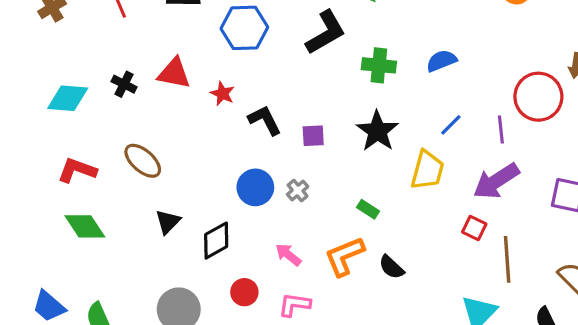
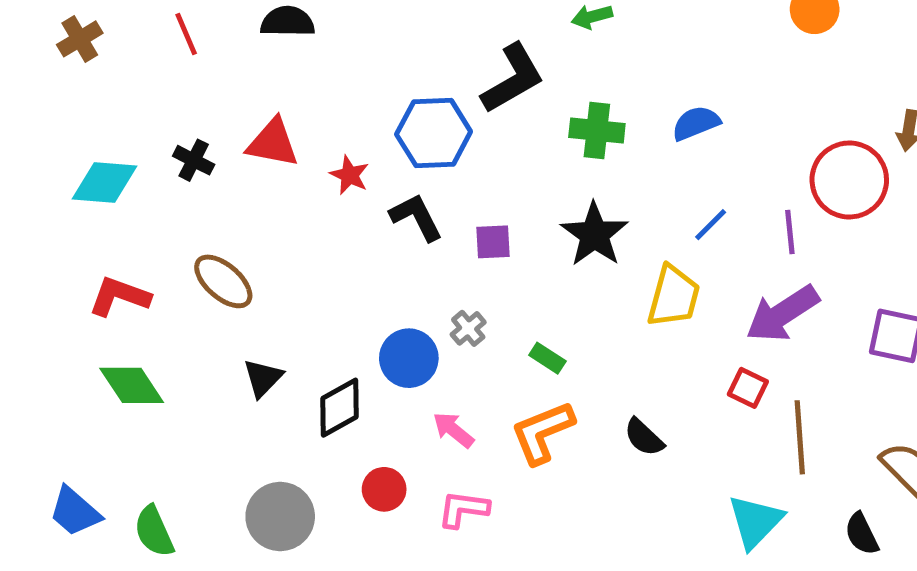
blue hexagon: (244, 28) -> (434, 133), moved
blue circle: (255, 187) -> (409, 358), moved
green rectangle: (368, 209) -> (547, 358), moved
black semicircle: (391, 267) -> (644, 437), moved

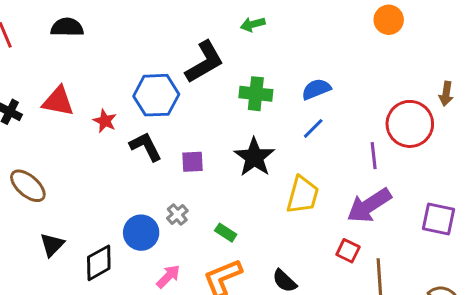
blue line: (711, 225) -> (313, 128), moved
pink arrow: (453, 430) -> (168, 276), turned 96

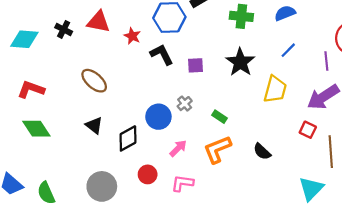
blue line: (313, 128) -> (288, 50), moved
brown ellipse: (28, 186) -> (94, 81), moved
black triangle: (52, 245) -> (94, 125), turned -36

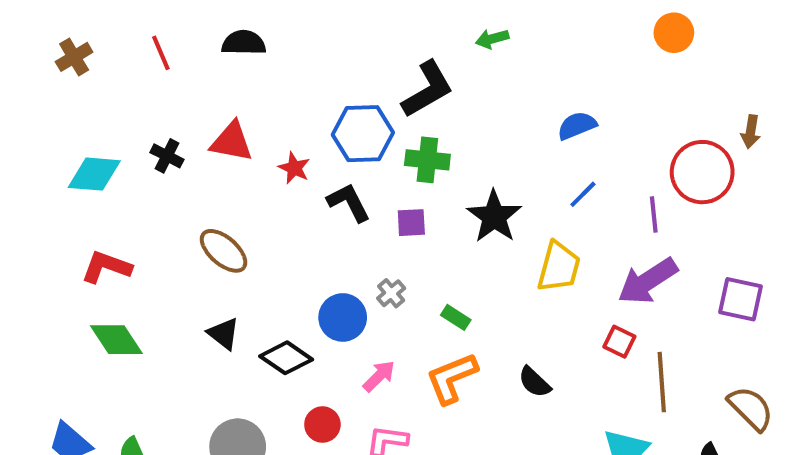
green cross: (241, 16) -> (427, 160), moved
black diamond: (128, 138) -> (286, 358), turned 64

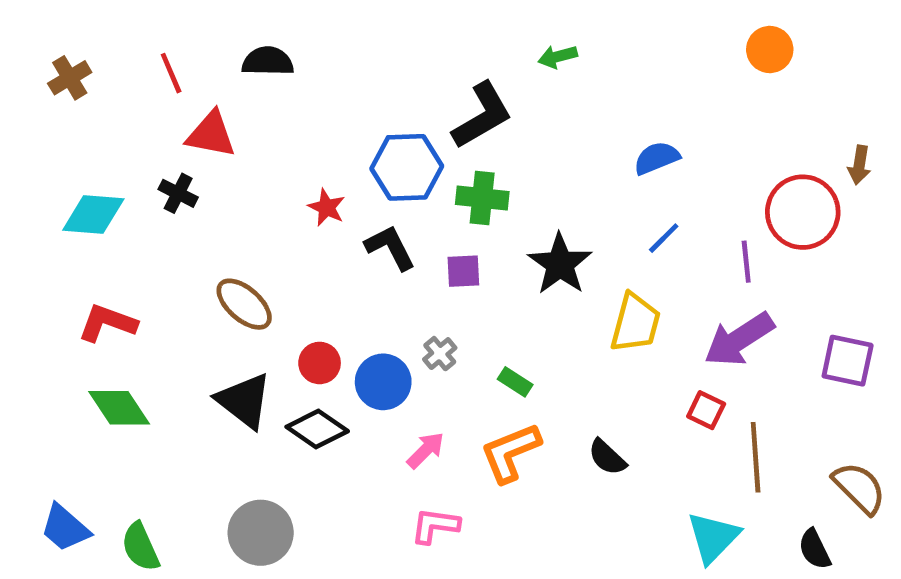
red triangle: (232, 142) -> (211, 134), moved
black triangle: (224, 334) -> (244, 401), size x1.5
red circle: (322, 425) -> (320, 363), moved

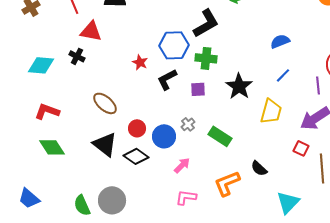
black L-shape: (390, 247) -> (167, 79), turned -90
green rectangle: (515, 382) -> (220, 136), size x1.6
orange L-shape: (510, 453) -> (227, 183), moved
cyan triangle: (713, 537) -> (288, 202), moved
green semicircle: (140, 547) -> (82, 205), moved

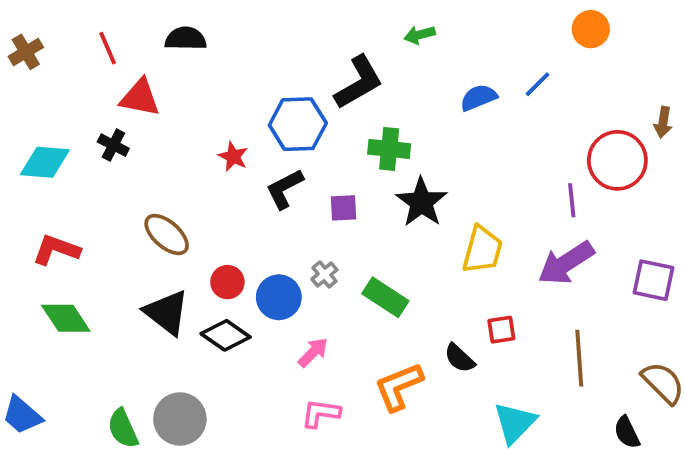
blue semicircle: (280, 41) -> (479, 98), moved
green cross: (206, 58) -> (389, 149), moved
blue line: (283, 75) -> (537, 84), moved
red square: (301, 148) -> (501, 330), moved, turned -35

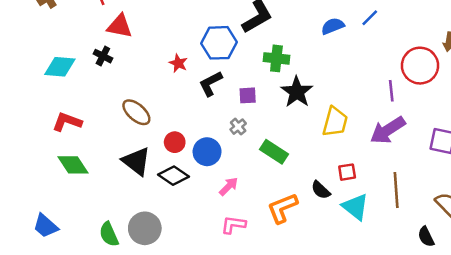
gray cross: (324, 274) -> (238, 127), moved
cyan triangle: (515, 423) -> (355, 207), moved, turned -36

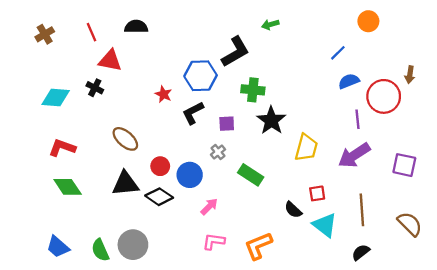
blue semicircle: (333, 26) -> (349, 81), moved
black triangle: (136, 161) -> (125, 184), turned -44
orange L-shape: (282, 208) -> (258, 246), moved
blue trapezoid: (45, 226) -> (58, 247), moved
black semicircle: (426, 237) -> (361, 252), moved, turned 78

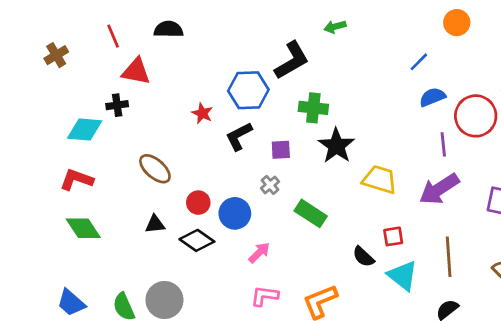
brown cross: (45, 34) -> (56, 55), moved
black cross: (95, 88) -> (117, 105), turned -35
cyan diamond: (56, 98) -> (85, 129), moved
yellow trapezoid: (306, 148) -> (380, 180), turned -88
black triangle: (125, 184) -> (155, 224), size x0.6

